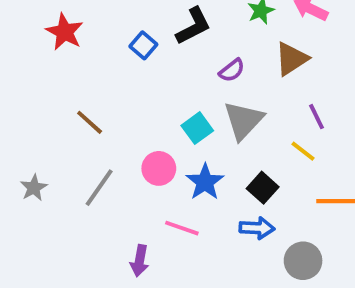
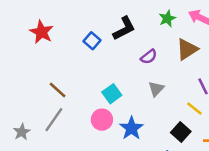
gray triangle: (243, 120) -> (156, 89), size x0.6
cyan square: (197, 128) -> (112, 94), moved
gray line: (99, 188) -> (54, 120), moved
black square: (263, 188) -> (181, 132), moved

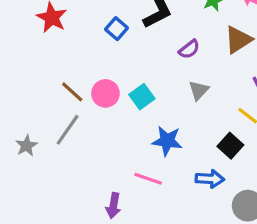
pink circle: (102, 120) -> (105, 93), moved
blue star: (132, 128) -> (167, 141), turned -30

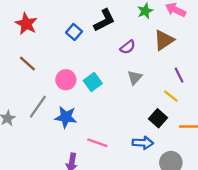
brown line: (72, 92) -> (27, 63), moved
blue star: (167, 141) -> (66, 117), moved

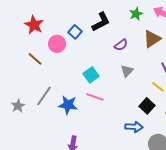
pink circle: (66, 80) -> (57, 44), moved
pink line: (97, 143) -> (95, 97), moved

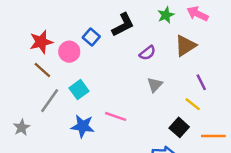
red star: (34, 25) -> (41, 42), moved, turned 30
cyan square: (91, 75) -> (79, 90), moved
gray line: (44, 96) -> (50, 101), moved

